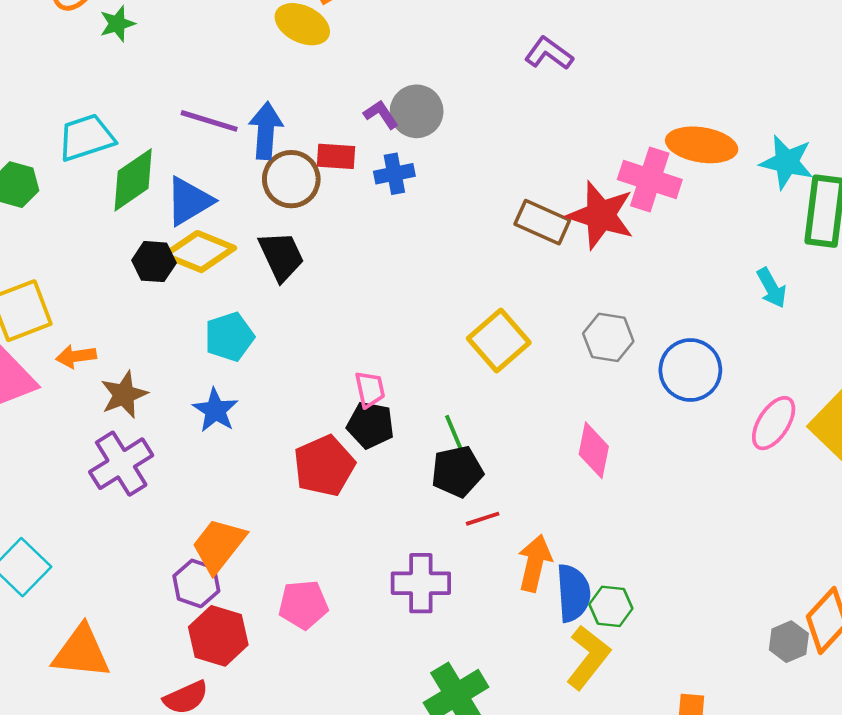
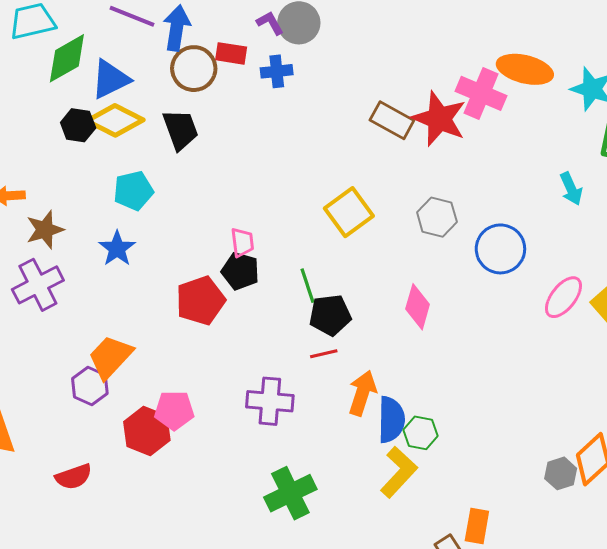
black pentagon: (457, 472) -> (330, 315), moved
red hexagon: (218, 636) -> (147, 431), moved

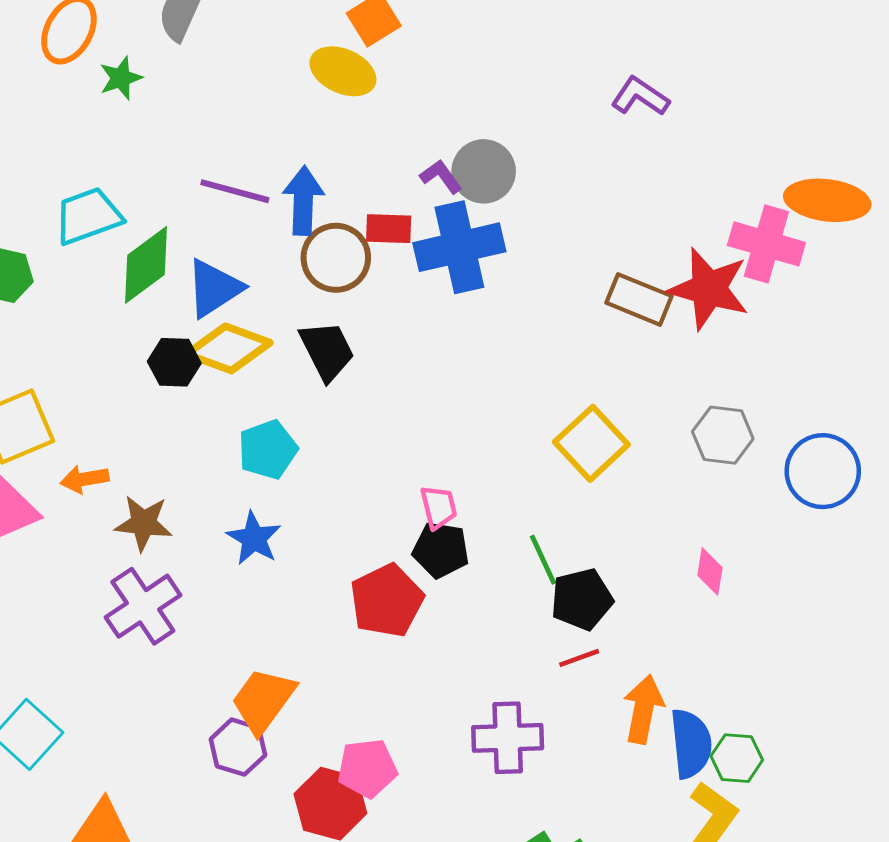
blue cross: (277, 71) -> (459, 247), size x1.8
brown star: (45, 230) -> (144, 523), turned 30
pink diamond: (418, 307) -> (710, 571), size x0.7

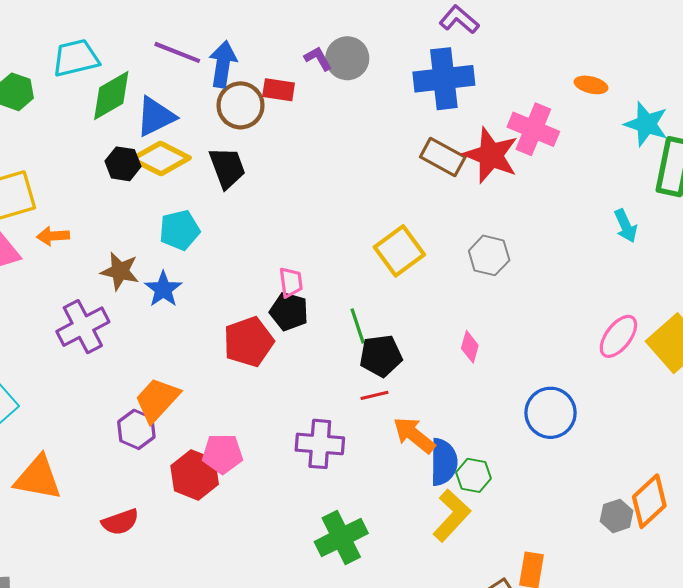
orange ellipse: (827, 200) -> (591, 85), moved, size x0.6
blue cross: (459, 247) -> (444, 79), moved
blue circle: (823, 471) -> (550, 413), moved
brown star: (144, 523) -> (120, 271), moved
orange arrow: (643, 709) -> (414, 435), turned -69

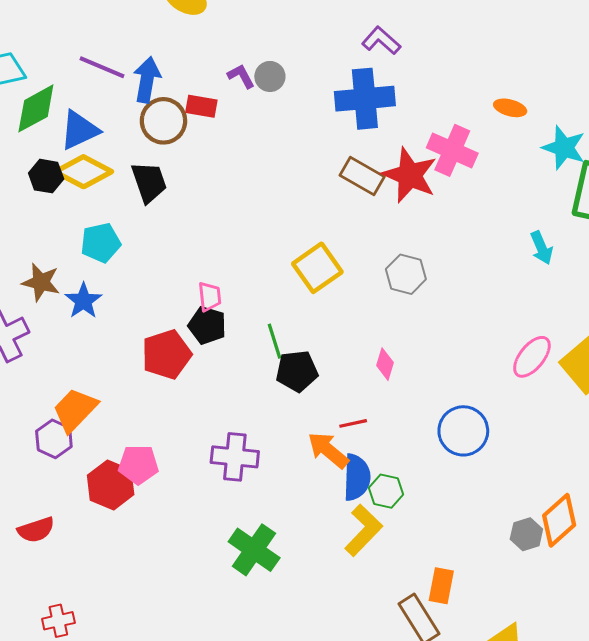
gray circle: (347, 58) -> (270, 76), size x0.7
red line: (374, 395) -> (353, 423), moved
green cross: (341, 538) -> (254, 550), turned -30

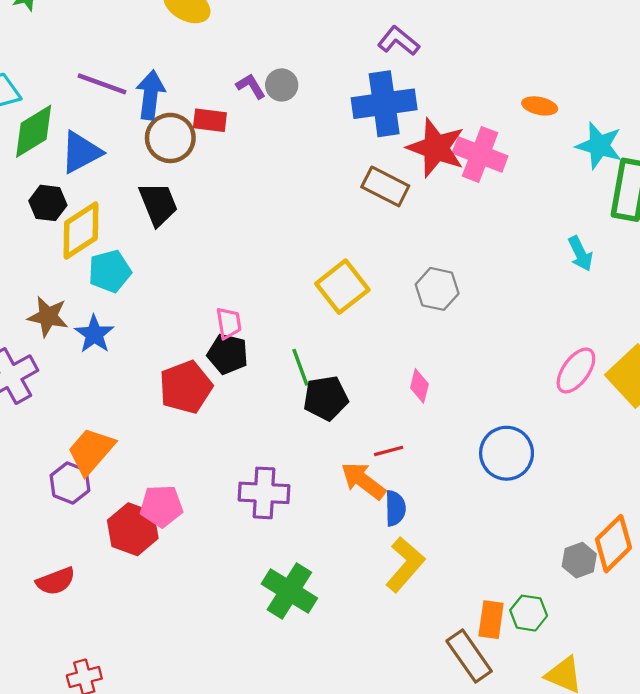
yellow diamond: (83, 172) -> (81, 231), moved, turned -58
red star: (410, 175) -> (436, 148), moved
blue semicircle: (357, 477) -> (395, 508), size x0.7
green hexagon: (386, 491) -> (529, 613), moved

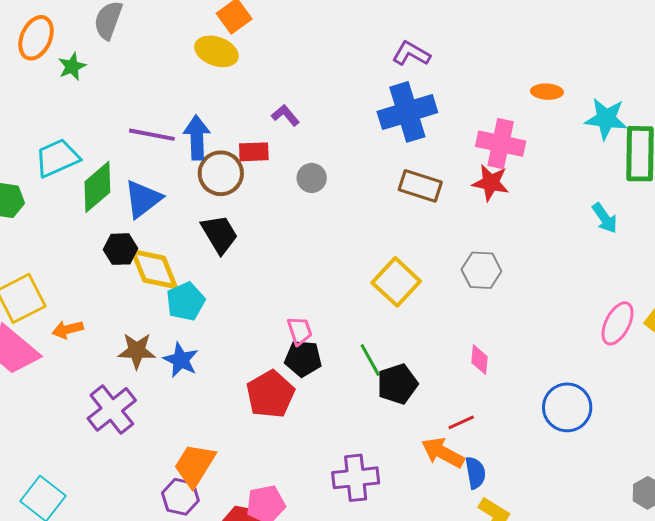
gray circle: (282, 85) -> (312, 178), moved
red star: (436, 148) -> (491, 183), moved, size x0.7
yellow diamond: (81, 231) -> (154, 269), turned -70

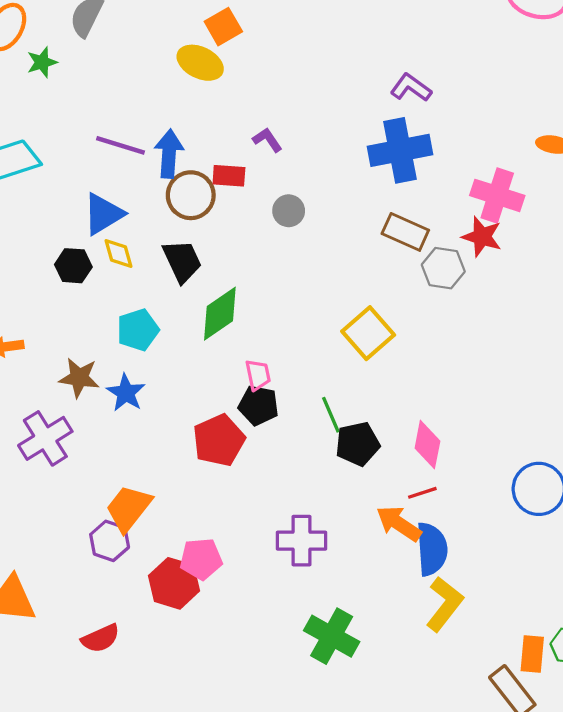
green diamond: (97, 187) -> (220, 314), moved
yellow diamond: (154, 269) -> (119, 253), moved, size x0.6
gray hexagon: (481, 270) -> (443, 268), moved
pink diamond: (480, 360) -> (427, 445), moved, size x1.4
blue semicircle: (475, 473) -> (432, 549), size x1.5

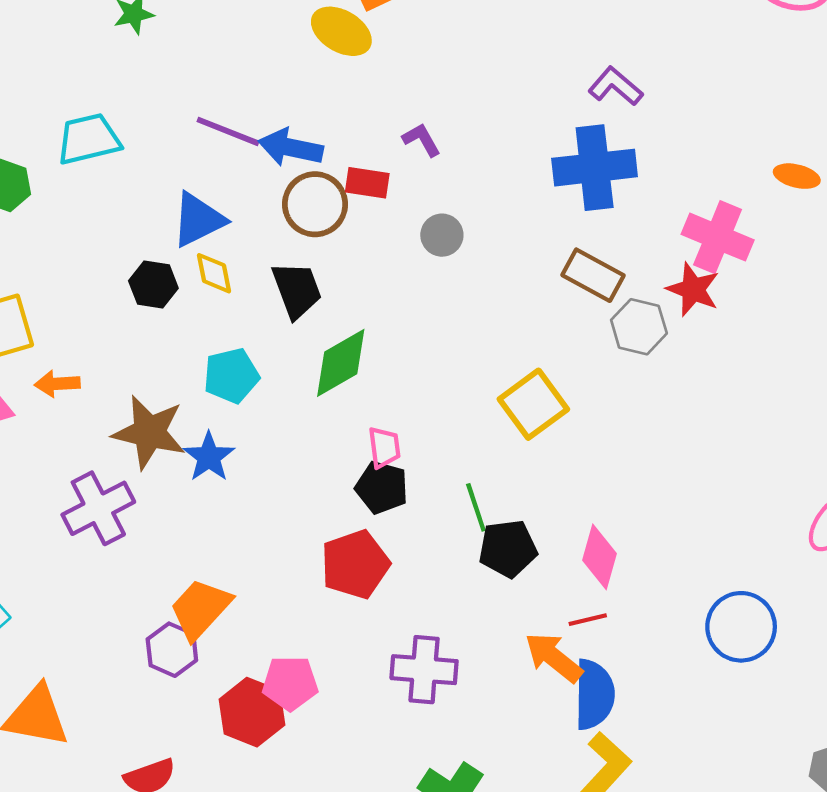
blue arrow: (169, 154) -> (291, 148), turned -87
brown star: (79, 378) -> (149, 432), size x1.4
red pentagon: (219, 440) -> (355, 564), moved

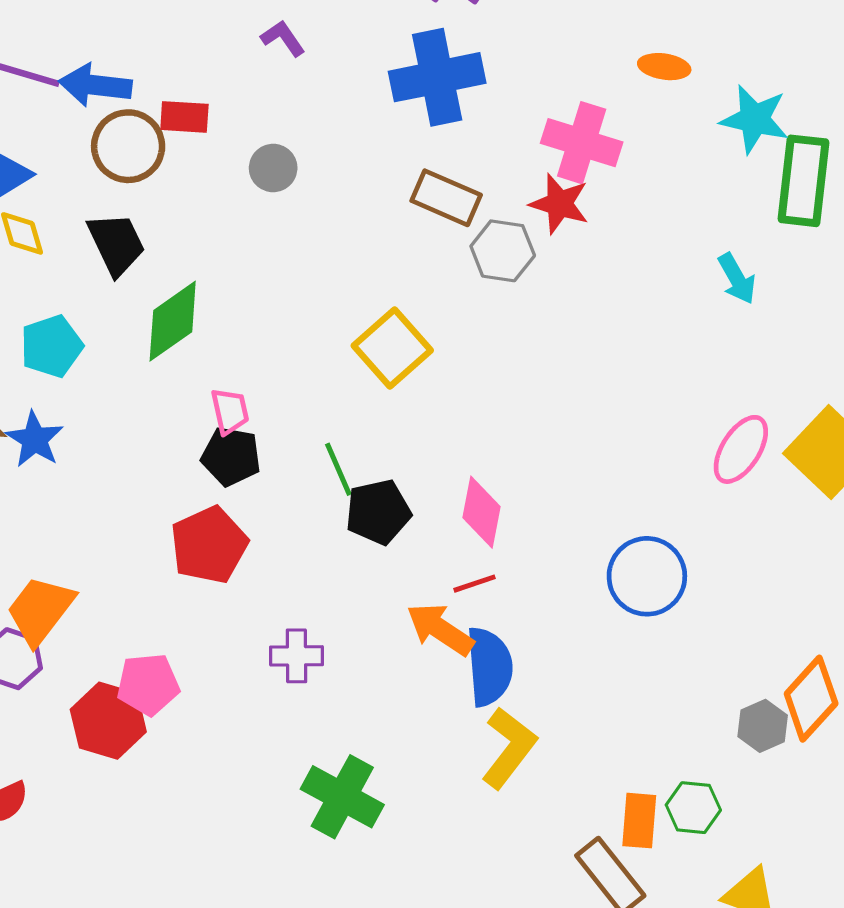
purple L-shape: (422, 140) -> (283, 38), moved
purple cross: (424, 670) -> (297, 656), size x0.7

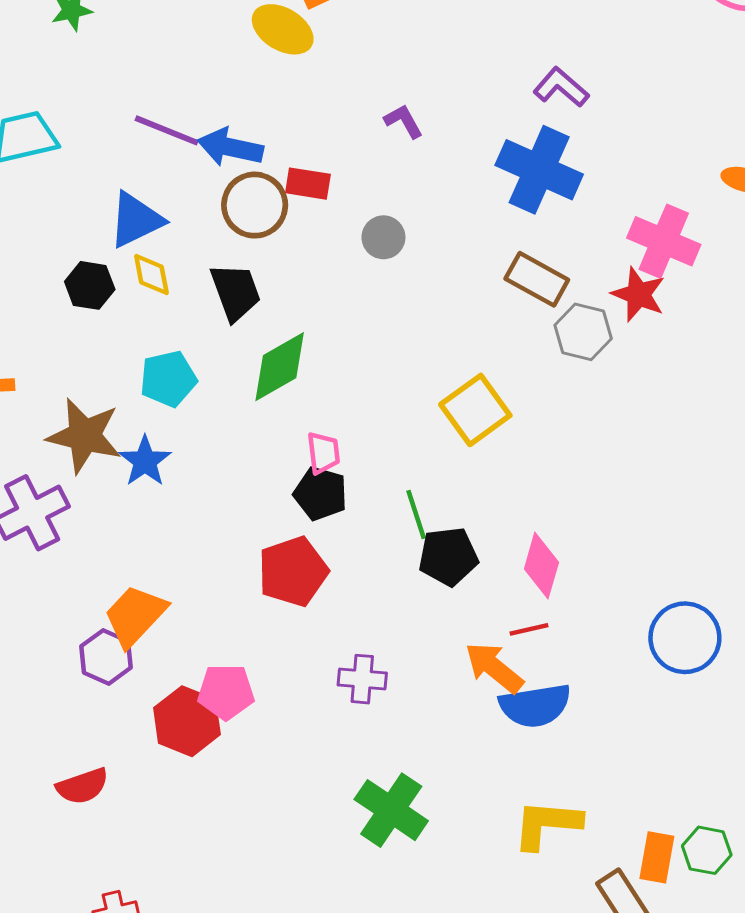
blue cross: (437, 77) -> (539, 170), turned 30
blue semicircle: (489, 667) -> (535, 706), turned 80
yellow L-shape: (509, 748) -> (547, 824), moved, turned -128

